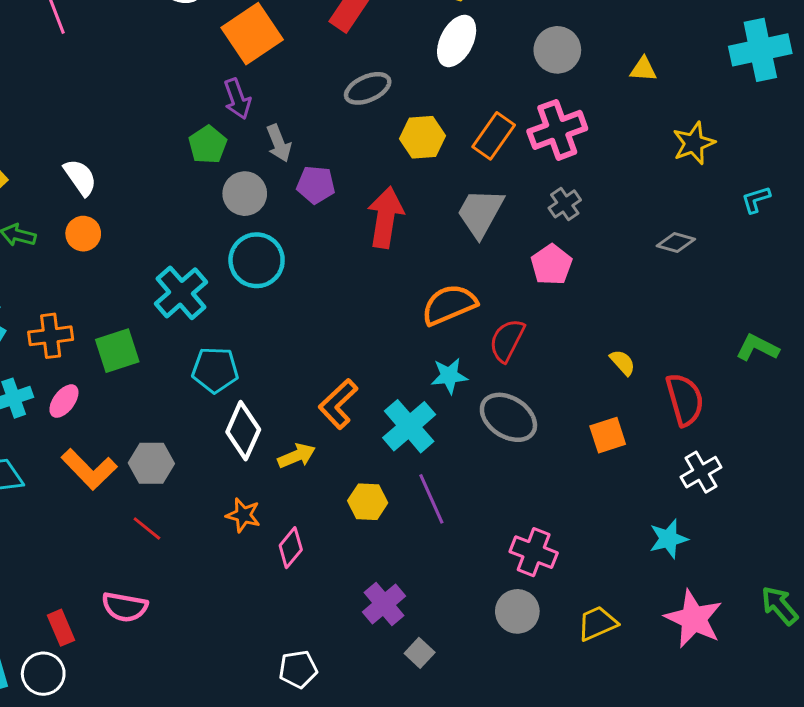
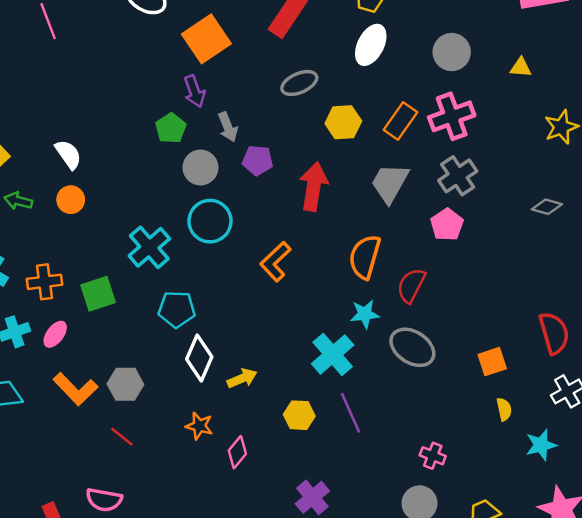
gray cross: (565, 204) -> (458, 176), size x1.5
orange semicircle: (449, 305) -> (365, 257), turned -51
yellow semicircle: (623, 362) -> (504, 409), moved, turned 30
orange L-shape: (338, 404) -> (275, 262), moved
pink cross: (534, 552) -> (433, 456), size x0.7

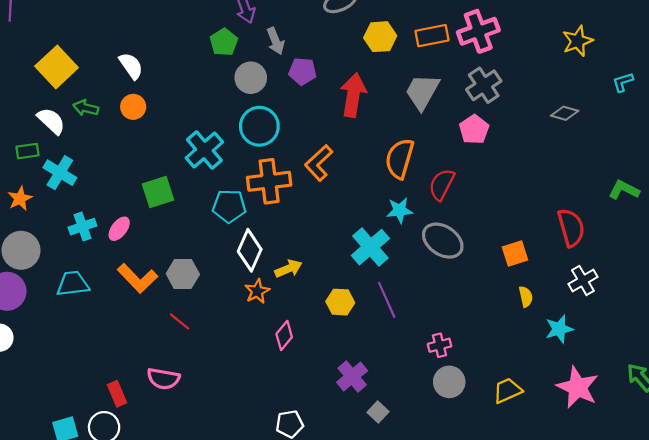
orange rectangle: (400, 121) -> (432, 36), turned 44
orange cross: (44, 282) -> (269, 181), moved, size x1.4
orange star: (199, 426) -> (257, 291), moved, turned 30
pink cross: (433, 456) -> (440, 345), moved, turned -35

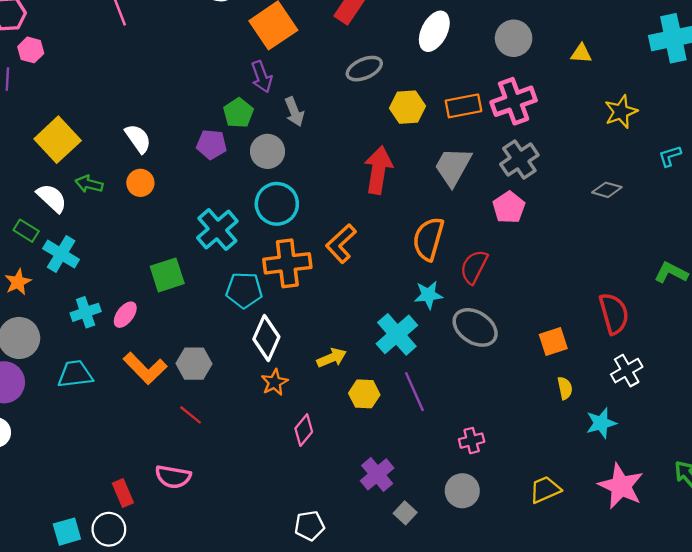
purple pentagon: (303, 71) -> (212, 144), moved
green rectangle: (27, 151) -> (26, 231), turned 40
yellow arrow: (288, 269) -> (332, 358), moved
gray circle: (449, 382) -> (462, 491), moved

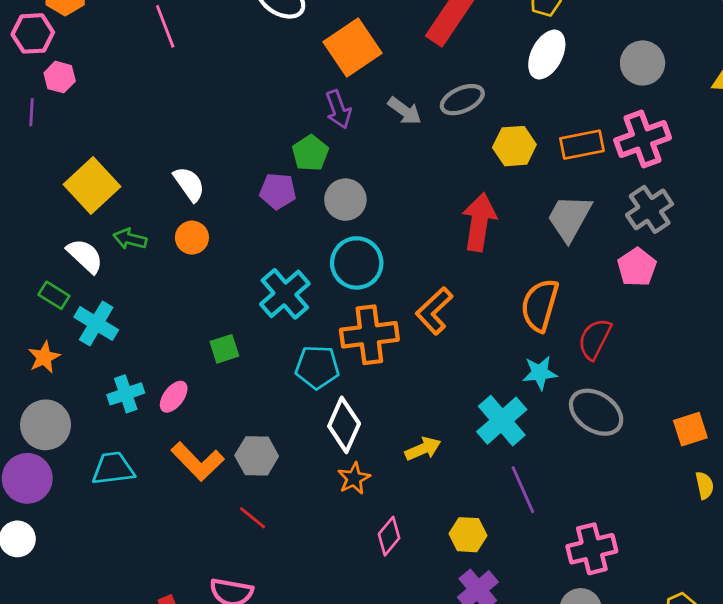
gray arrow: (294, 112) -> (405, 111), moved, turned -32
green square: (167, 275) -> (224, 349), size x0.7
yellow hexagon: (364, 394) -> (468, 535), moved
pink cross: (472, 441) -> (592, 549), size x1.6

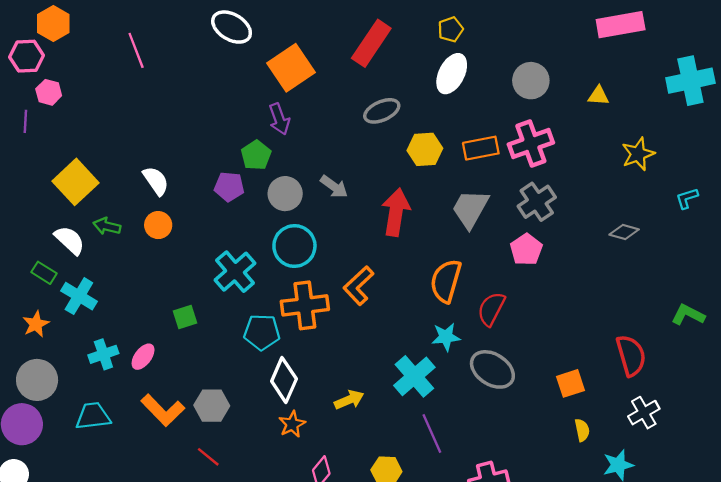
gray arrow: (405, 111) -> (334, 187), moved

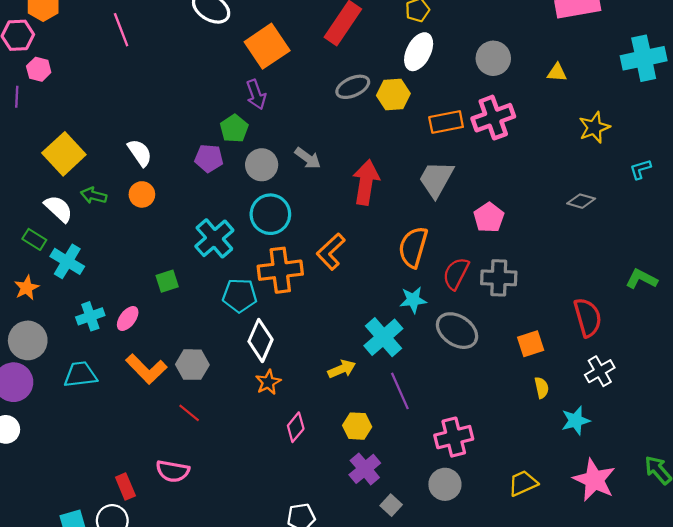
yellow hexagon: (425, 149) -> (393, 95), moved
gray cross: (537, 202) -> (499, 278), moved, turned 36
yellow arrow: (349, 400) -> (342, 369), moved

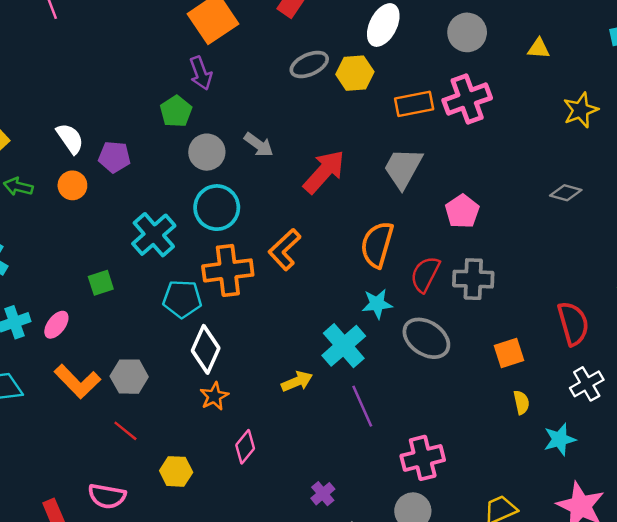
purple pentagon: (209, 158) -> (114, 157), moved
red arrow: (366, 182) -> (324, 172), turned 33
yellow hexagon: (357, 426) -> (176, 471), moved
purple cross: (365, 469) -> (323, 494), size x0.7

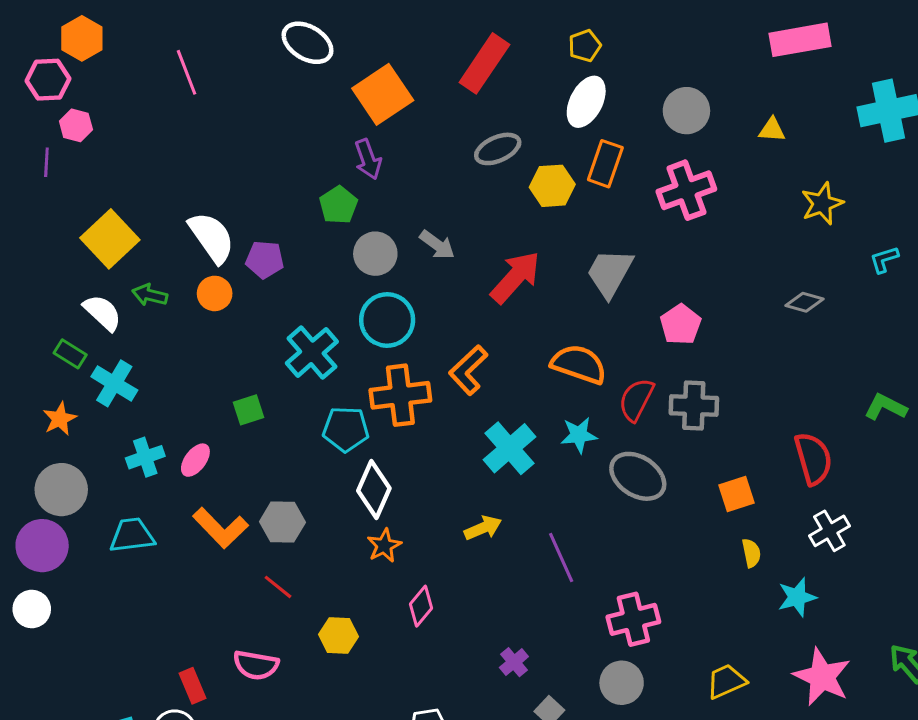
yellow hexagon: (355, 73) -> (552, 186), moved
orange rectangle: (414, 104) -> (605, 164), moved, turned -60
white semicircle: (70, 138) -> (212, 237), size x1.4
orange semicircle: (377, 245) -> (579, 364), turned 93
cyan cross: (344, 346) -> (510, 448), moved

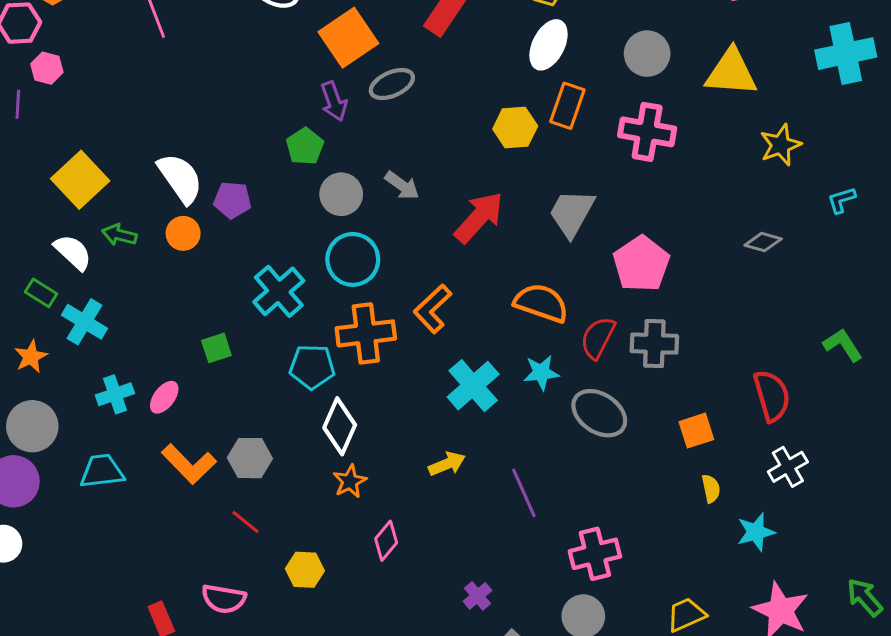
yellow triangle: (772, 130) -> (731, 72), size x2.0
gray ellipse: (498, 149) -> (392, 84), moved
pink cross: (686, 190) -> (647, 132), turned 30
pink pentagon: (681, 324) -> (641, 264), size x1.4
green L-shape: (886, 407) -> (843, 345), turned 30

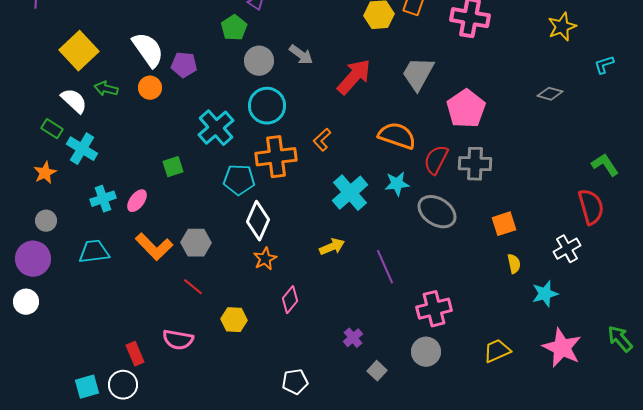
orange L-shape: (433, 309) -> (322, 140), size x0.7
red semicircle: (772, 396) -> (591, 207), moved
gray circle: (32, 426) -> (46, 221), size x0.6

